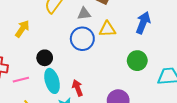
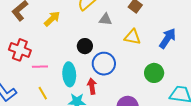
gray triangle: (84, 14) -> (105, 19), moved
blue circle: (82, 39) -> (104, 64), moved
black circle: (45, 58) -> (85, 46), moved

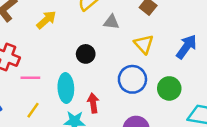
yellow triangle: (132, 37) -> (144, 44), turned 36
blue circle: (104, 64) -> (132, 79), moved
yellow line: (43, 93) -> (33, 110), turned 64

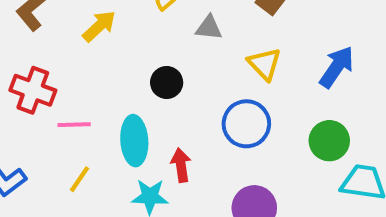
green circle: (169, 88) -> (329, 141), moved

